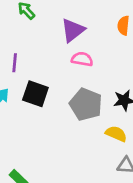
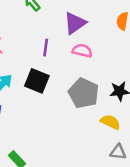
purple line: (15, 63) -> (46, 47), moved

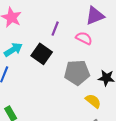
purple triangle: (75, 23) -> (95, 16), moved
gray pentagon: (84, 93) -> (77, 73), turned 30

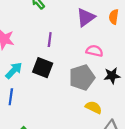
pink semicircle: (84, 38) -> (95, 51), moved
yellow semicircle: (93, 101) -> (94, 107), moved

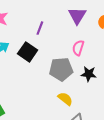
purple triangle: (86, 17) -> (77, 16), turned -36
pink semicircle: (95, 51) -> (78, 48), turned -98

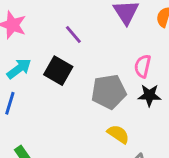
purple line: (40, 28) -> (73, 35), turned -56
pink semicircle: (78, 48) -> (143, 66), moved

